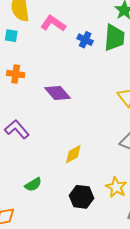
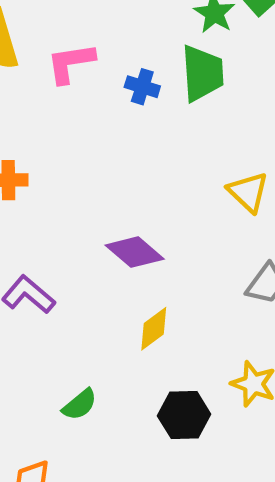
pink L-shape: (53, 24) -> (71, 63), turned -35
purple diamond: (57, 93) -> (135, 252), moved

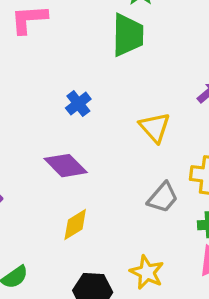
blue cross: (142, 87) -> (78, 104), moved, turned 30

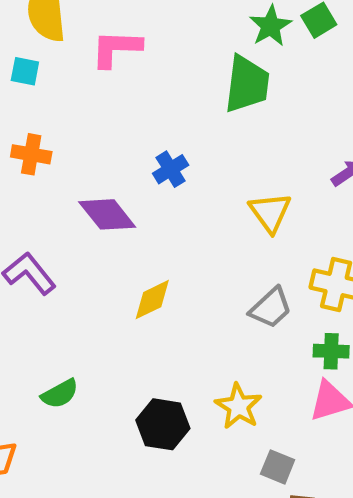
purple diamond: (66, 166) -> (107, 214), moved
yellow diamond: (75, 225) -> (152, 300), moved

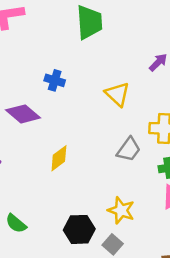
blue cross: (171, 169) -> (55, 80), turned -30
green semicircle: (60, 394) -> (16, 223), turned 80
gray square: (278, 467) -> (113, 244), moved, turned 30

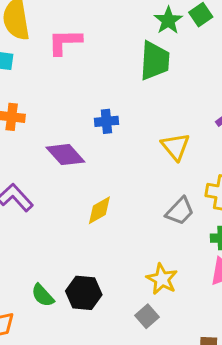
blue cross: (55, 80) -> (106, 121), turned -30
green semicircle: (16, 223) -> (43, 295), moved
black hexagon: (79, 229) -> (84, 293), moved

